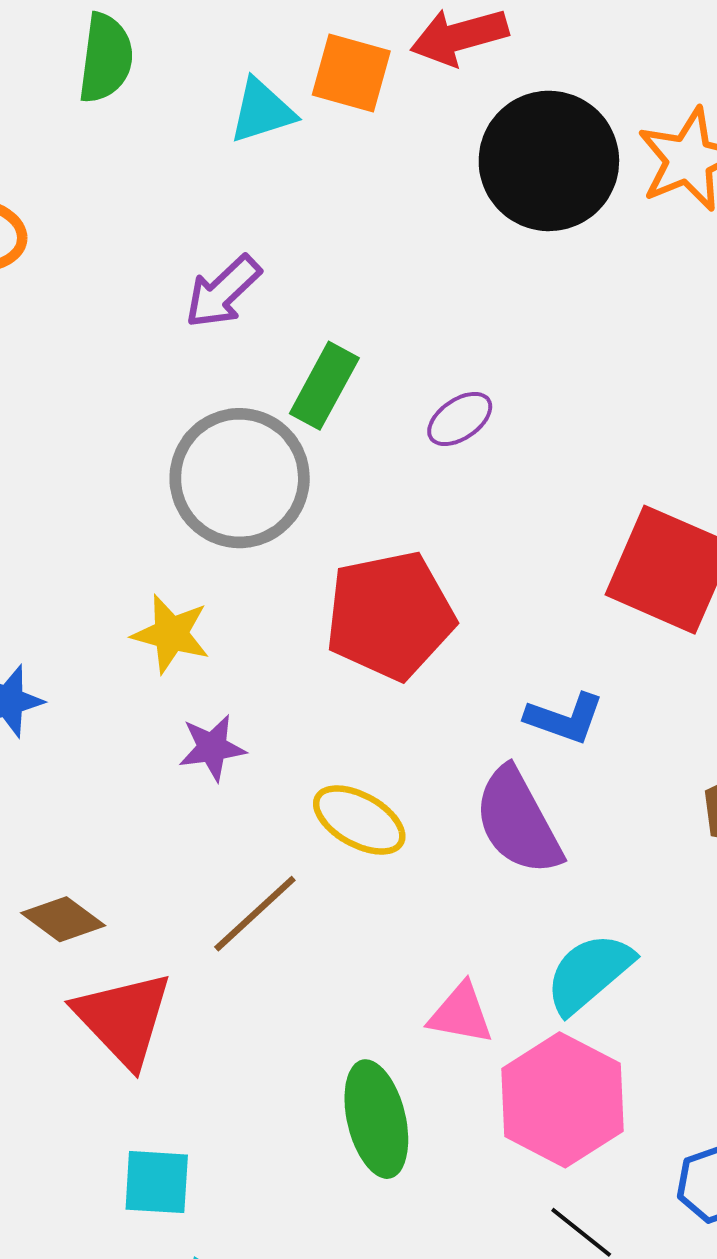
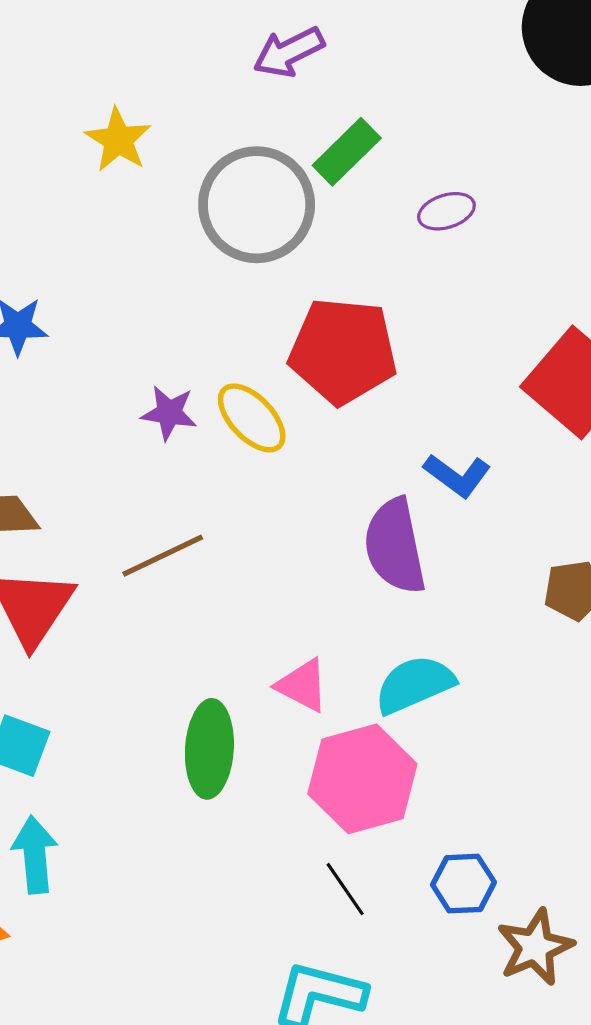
yellow star: (171, 634) -> (118, 140), moved
yellow ellipse: (359, 820) -> (252, 418), moved

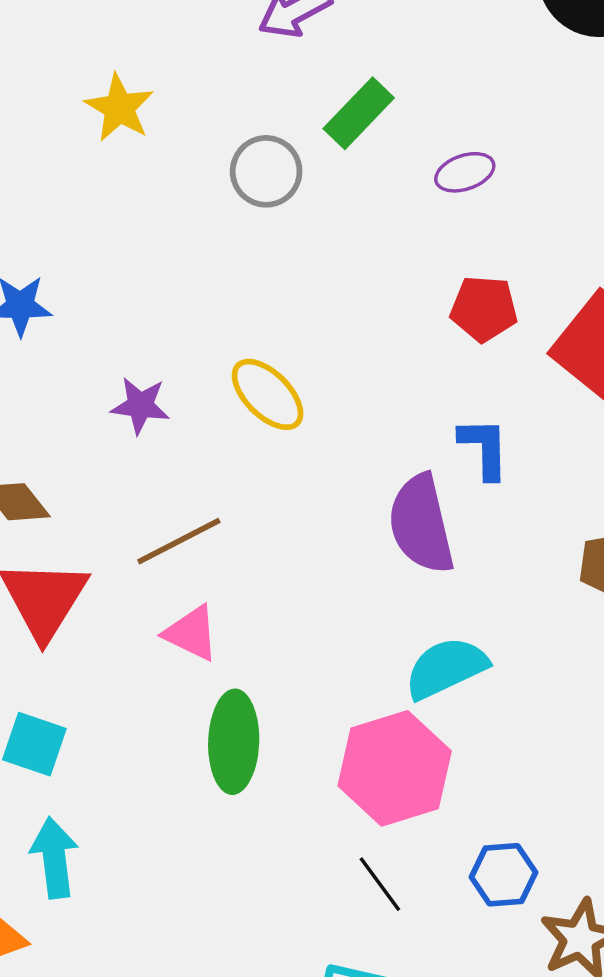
gray circle: (257, 205) -> (266, 171), size x0.6
red pentagon: (343, 351) -> (484, 309), moved, size x0.6
purple star: (169, 413) -> (140, 406), moved
blue L-shape: (457, 475) -> (484, 448), turned -126
pink triangle: (302, 685) -> (191, 633), moved

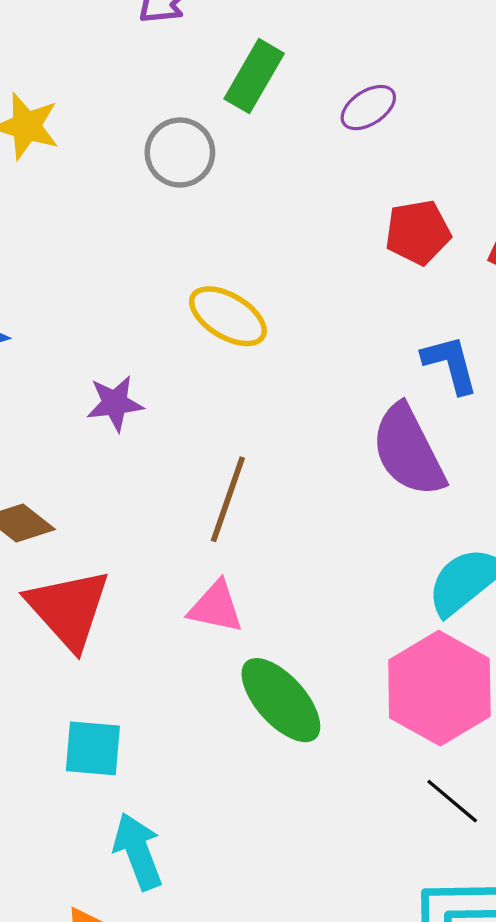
yellow ellipse: (268, 394) -> (228, 316), moved
brown line: (179, 541) -> (228, 499), moved, turned -30
green ellipse: (234, 742) -> (281, 700), turned -30

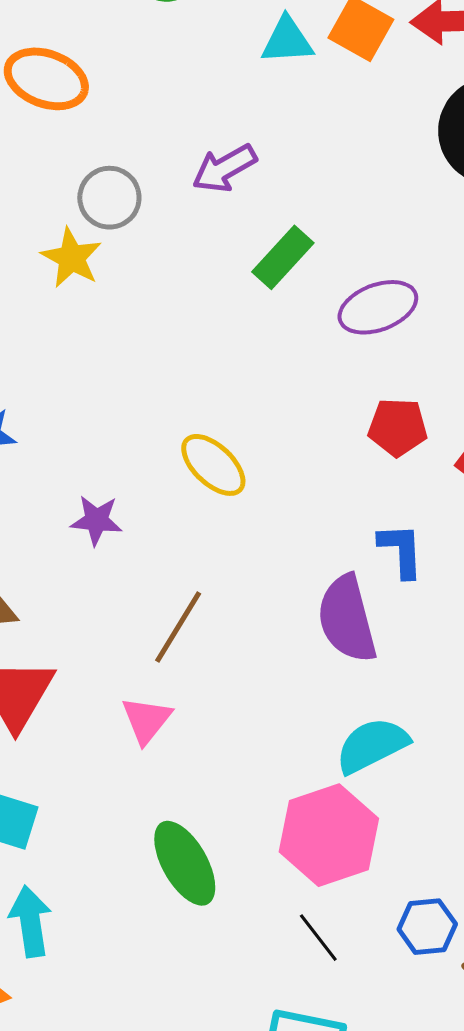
purple ellipse: (368, 108) -> (378, 307), size x1.5
gray circle: (180, 153) -> (109, 198), moved
pink triangle: (216, 607) -> (146, 720), turned 44
green ellipse: (281, 700) -> (185, 863), moved

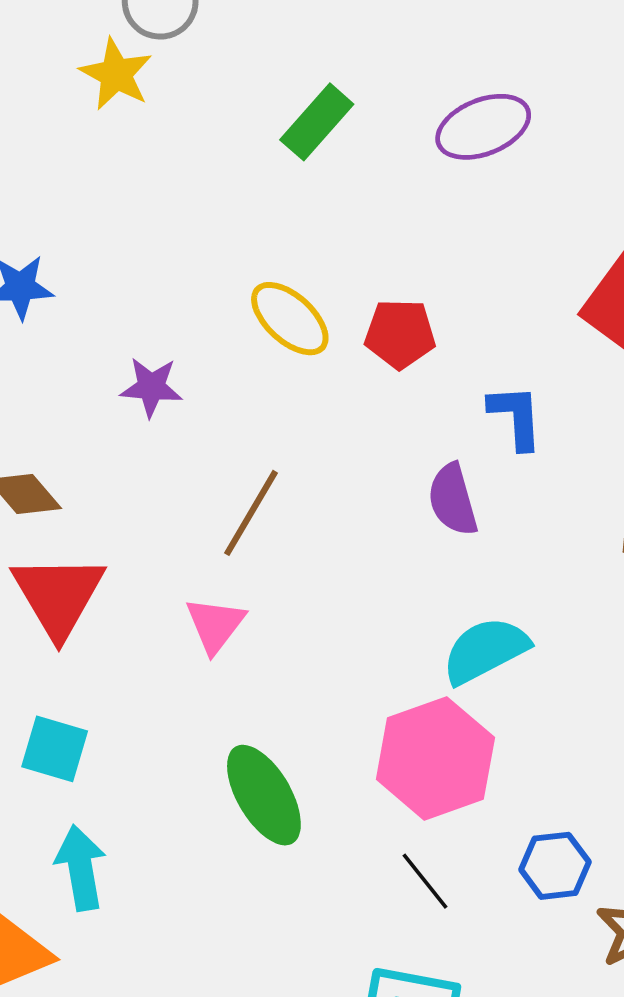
green rectangle: (283, 257) -> (317, 122), moved
red pentagon: (398, 427) -> (400, 334), moved
purple semicircle: (347, 619) -> (453, 500), size x0.7

